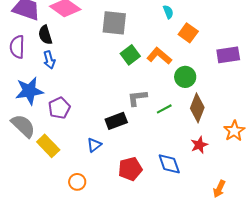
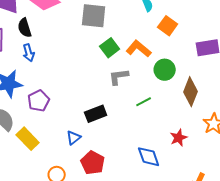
gray L-shape: (137, 98) -> (119, 77), moved
brown diamond: (197, 108) -> (191, 92), moved
red pentagon: (130, 169) -> (93, 163), moved, turned -30

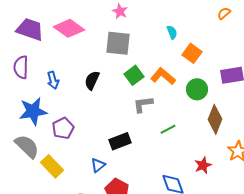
black semicircle: (25, 28) -> (92, 80), moved, turned 42
green circle: (165, 70) -> (197, 89), moved

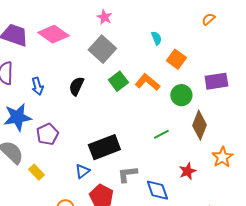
gray square: (118, 43) -> (102, 49), turned 36
gray L-shape: (143, 104) -> (127, 174), moved
green line: (168, 129) -> (161, 134), moved
black rectangle: (120, 141) -> (104, 147), size x1.4
yellow rectangle: (52, 166) -> (36, 172), size x0.7

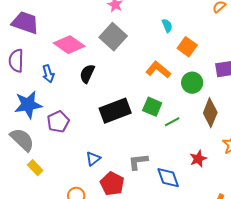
pink diamond: (53, 34) -> (69, 45), moved
green square: (118, 81) -> (152, 107), moved, turned -30
black rectangle: (104, 147) -> (115, 111), moved
yellow rectangle: (36, 172) -> (35, 168), moved

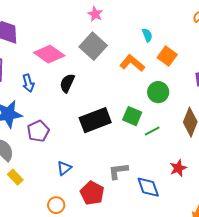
orange L-shape: (158, 70) -> (132, 63), moved
green circle: (192, 83) -> (158, 92), moved
blue triangle: (93, 159) -> (64, 168), moved

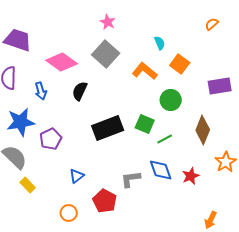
blue diamond: (148, 187) -> (161, 170), moved

